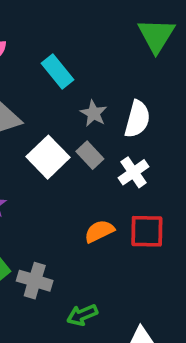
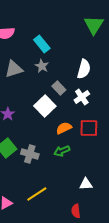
gray star: (94, 113) -> (42, 66), moved
white square: (48, 157) -> (45, 106), moved
green arrow: (82, 315) -> (62, 151), moved

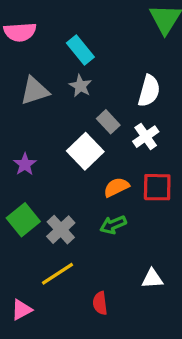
gray cross: (30, 154) -> (61, 230), turned 30
yellow line: (37, 194) -> (58, 274), moved
red semicircle: (76, 211) -> (100, 303), moved

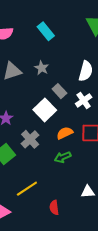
cyan rectangle: (80, 50) -> (46, 31), moved
gray cross: (61, 230) -> (30, 139), moved

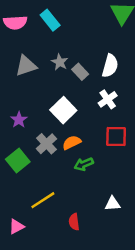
cyan rectangle: (46, 31) -> (50, 20), moved
gray rectangle: (59, 91) -> (80, 72), moved
orange semicircle: (65, 133) -> (72, 143), moved

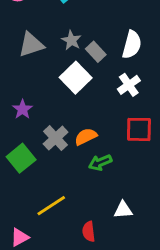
white square: (63, 110) -> (76, 78), moved
white triangle: (112, 204) -> (123, 210), moved

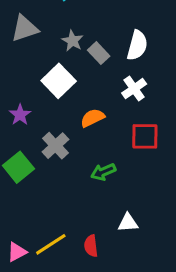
gray triangle: (31, 45) -> (25, 28), moved
white square: (76, 78) -> (59, 81), moved
orange semicircle: (86, 137) -> (92, 118), moved
yellow line: (51, 206) -> (51, 244), moved

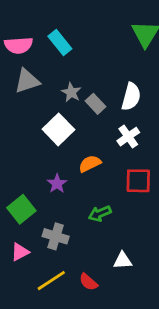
purple star: (20, 115) -> (57, 184), moved
gray cross: (55, 146) -> (56, 236), moved, turned -30
red semicircle: (91, 246) -> (88, 282), turned -42
pink triangle: (17, 252) -> (20, 252), moved

